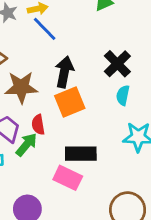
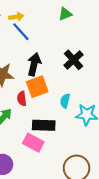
cyan semicircle: (123, 95) -> (65, 101), moved
red semicircle: (38, 125) -> (22, 99), moved

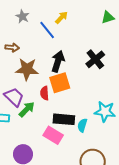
green triangle: (65, 14) -> (108, 17), moved
yellow arrow: (16, 17) -> (62, 18), moved, turned -40
cyan semicircle: (65, 101) -> (82, 125), moved

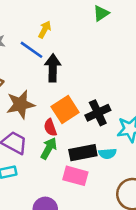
black cross: (95, 59) -> (98, 113), moved, turned 30
black arrow: (58, 61) -> (53, 68), moved
green arrow: (27, 109) -> (49, 148), moved
cyan semicircle: (82, 125) -> (108, 154), turned -96

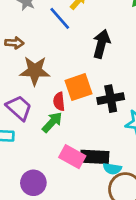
black arrow: (53, 68) -> (101, 44), moved
black rectangle: (83, 153) -> (95, 157), moved
cyan semicircle: (108, 154) -> (112, 169), moved

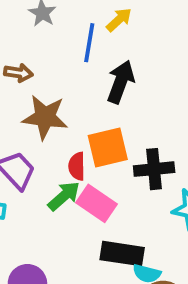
blue line: (60, 18) -> (89, 43), turned 45
black arrow: (101, 44) -> (121, 82), moved
pink rectangle: (72, 157) -> (97, 203), moved

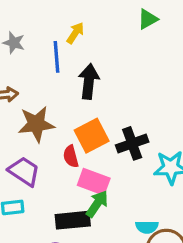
green arrow: (64, 196) -> (97, 204), moved
black rectangle: (122, 254) -> (73, 220), moved

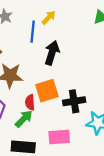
pink rectangle: (94, 182) -> (59, 137), moved, turned -35
green arrow: (97, 204) -> (24, 119), moved

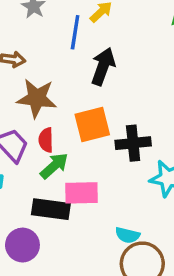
red semicircle: (30, 102) -> (46, 140), moved
pink rectangle: (59, 137) -> (81, 193), moved

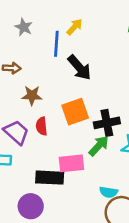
black arrow: (103, 67) -> (79, 68), turned 124
brown star: (37, 98) -> (32, 96), size x0.7
green arrow: (54, 166) -> (99, 146), moved

